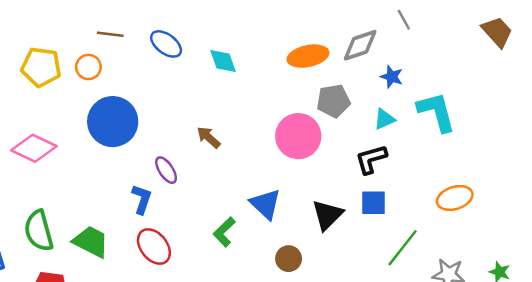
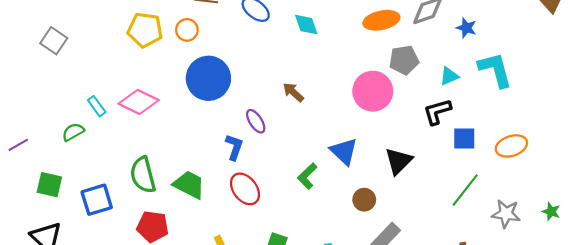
blue star: (392, 77) -> (466, 28), moved
blue square: (373, 203) -> (464, 138), moved

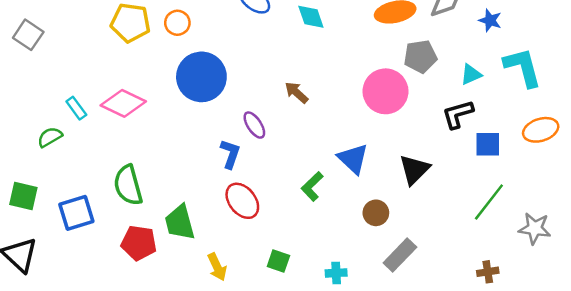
orange ellipse: (511, 146) -> (541, 130), moved
green trapezoid: (189, 185) -> (180, 222), moved, turned -132

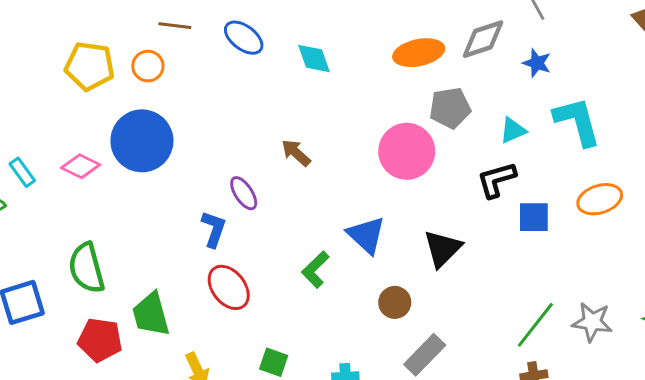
blue circle: (201, 77) -> (142, 141), moved
pink diamond: (123, 103) -> (81, 166), size x0.7
green line: (489, 202) -> (535, 325), moved

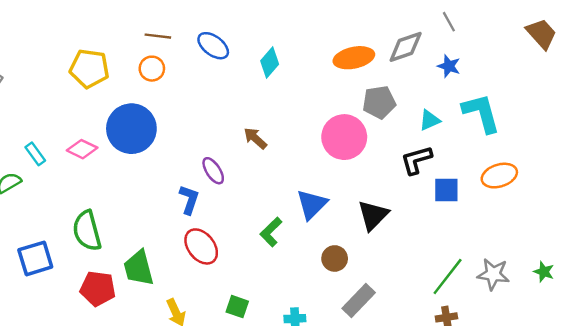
cyan diamond: (314, 59) -> (270, 63), turned 60
orange circle: (148, 66) -> (152, 69), moved
blue triangle: (366, 235) -> (312, 204), turned 32

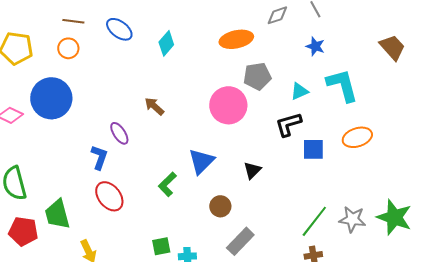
brown trapezoid: (541, 34) -> (392, 47), moved
gray diamond: (406, 47) -> (277, 15), moved, size x0.7
black triangle: (373, 215) -> (252, 170), size x0.7
green star: (544, 272) -> (394, 217), size x2.0
green square: (237, 307) -> (161, 246), moved, turned -30

